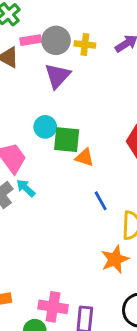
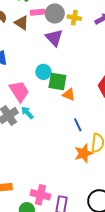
purple triangle: (57, 76) -> (54, 38), turned -30
orange star: (115, 259) -> (84, 153), moved

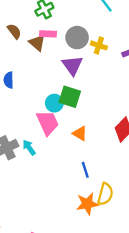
pink rectangle: (38, 12) -> (48, 34), moved
green square: (57, 82) -> (70, 97), moved
pink trapezoid: (19, 91) -> (48, 123), moved

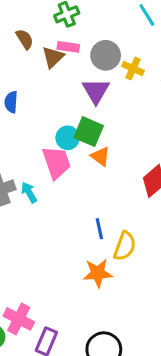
brown triangle: (37, 43) -> (53, 57), turned 30
orange triangle: (80, 133) -> (100, 156), moved
yellow semicircle: (105, 194) -> (125, 246), moved

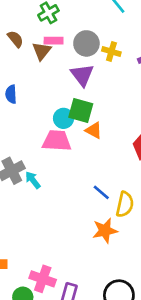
pink trapezoid: (56, 162) -> (57, 141), turned -60
cyan arrow: (29, 192) -> (33, 180), moved
blue line: (99, 229) -> (101, 192), turned -30

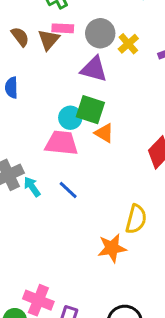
brown semicircle: (15, 39) -> (20, 37), moved
yellow cross: (111, 52) -> (128, 44), turned 30
purple triangle: (82, 75) -> (94, 69), turned -40
blue line: (101, 192) -> (68, 190), moved

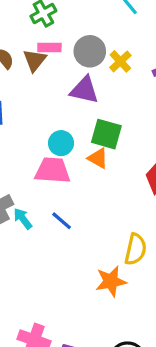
green square: (90, 110) -> (106, 134), moved

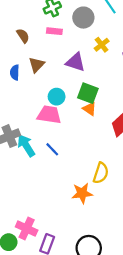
gray circle: (90, 51) -> (83, 18), moved
brown triangle: (35, 60) -> (37, 65), moved
orange triangle: (98, 158) -> (90, 109), moved
cyan arrow: (23, 219) -> (26, 146), size x1.5

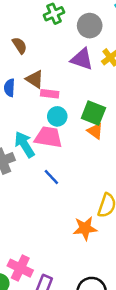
pink rectangle: (54, 31) -> (50, 94), moved
purple triangle: (76, 62) -> (82, 59), moved
brown triangle: (37, 65) -> (35, 79), turned -42
cyan arrow: (26, 146) -> (25, 145), moved

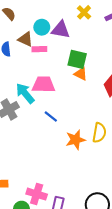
purple triangle: (82, 59) -> (61, 30), moved
cyan circle: (57, 116) -> (42, 27), moved
orange star: (85, 228) -> (76, 140), moved

